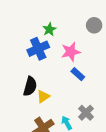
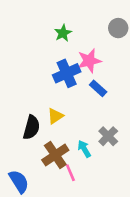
blue cross: (38, 49) -> (67, 73), moved
black semicircle: (30, 86) -> (31, 127), moved

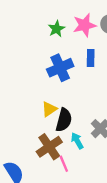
pink star: (89, 61) -> (84, 25), moved
blue rectangle: (98, 88) -> (91, 58), moved, turned 49
black semicircle: (31, 127) -> (64, 120), moved

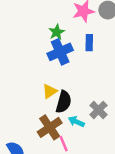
green star: (57, 29) -> (57, 32), moved
cyan arrow: (77, 141) -> (76, 122), turned -35

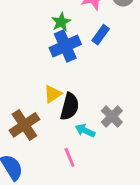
blue rectangle: (89, 43) -> (101, 35), turned 35
brown cross: (50, 127) -> (24, 125), moved

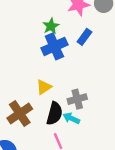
black semicircle: (70, 107) -> (54, 113), moved
gray cross: (112, 116) -> (77, 99), moved, turned 30

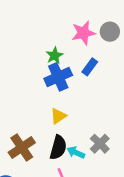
yellow triangle: (44, 87) -> (58, 116), moved
gray cross: (77, 99) -> (100, 144), moved, turned -30

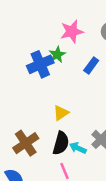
pink star: (83, 33) -> (72, 32), moved
blue cross: (58, 77) -> (40, 64), moved

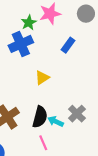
green star: (57, 55) -> (29, 23), moved
yellow triangle: (61, 113) -> (42, 78), moved

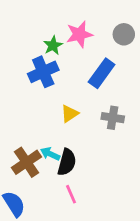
blue rectangle: (68, 45) -> (102, 73), size x1.5
gray cross: (77, 114) -> (113, 118), moved, turned -36
cyan arrow: (56, 121) -> (50, 154), moved

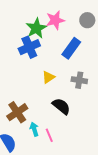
green star: (53, 45) -> (36, 28), size x1.5
cyan arrow: (50, 154) -> (34, 129), moved, turned 48
black semicircle: (67, 162) -> (61, 106), moved, turned -66

